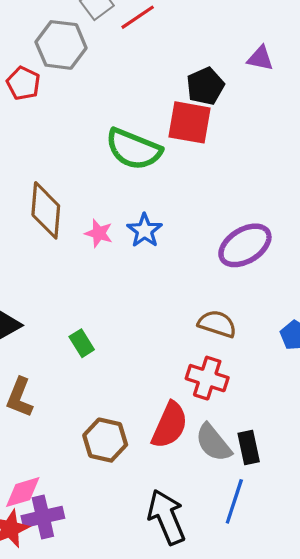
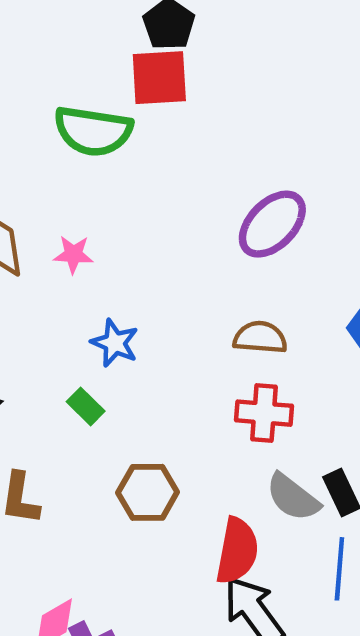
blue star: (145, 231) -> (115, 343), moved
red semicircle: (170, 425) -> (237, 551), moved
brown hexagon: (105, 440) -> (148, 492), moved

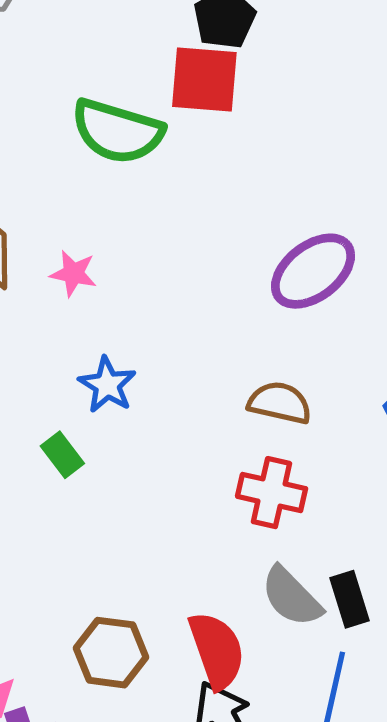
brown hexagon: (148, 492) -> (111, 653), moved
red semicircle: (237, 551) -> (217, 650), turned -38

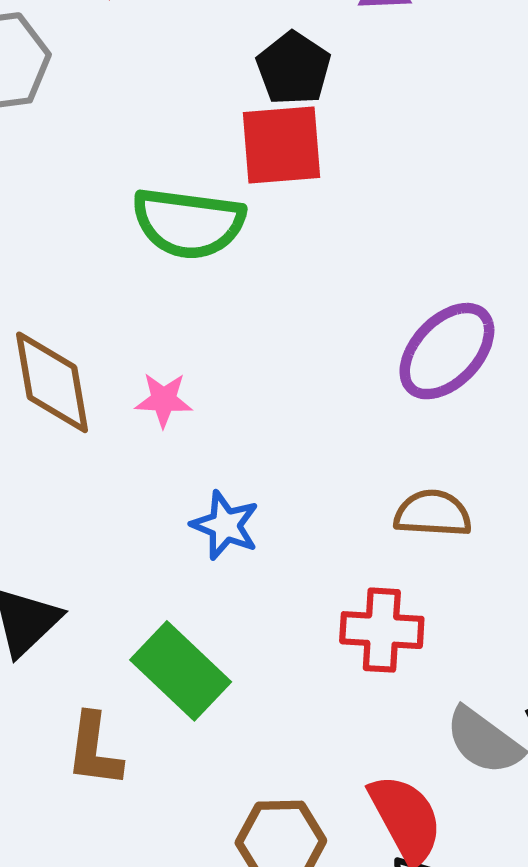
green rectangle: (62, 455) -> (181, 671), moved, size x1.8
red cross: (272, 493) -> (382, 630), moved

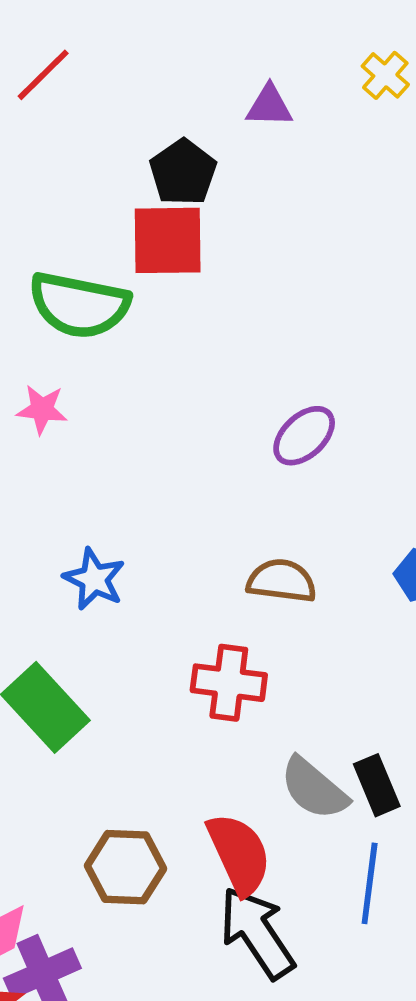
purple ellipse: (447, 351) -> (304, 436), size x0.7
pink star: (164, 400) -> (42, 409), moved

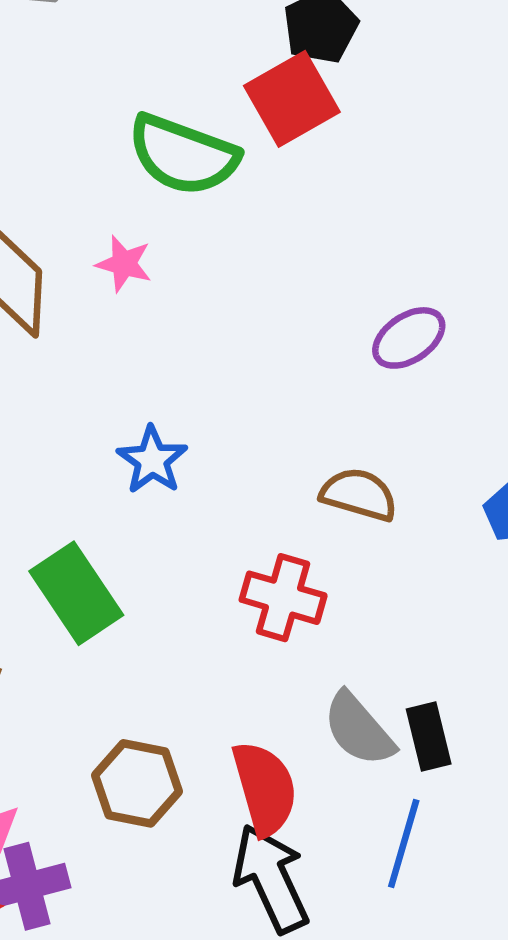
red square: (168, 240) -> (292, 99), turned -38

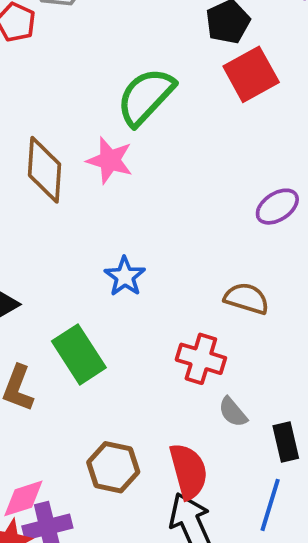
red square: (292, 99) -> (251, 74), moved
green semicircle: (183, 155) -> (146, 97), turned 112
pink star: (124, 264) -> (110, 160), size x1.4
gray semicircle: (359, 729) -> (233, 412), moved, size x0.7

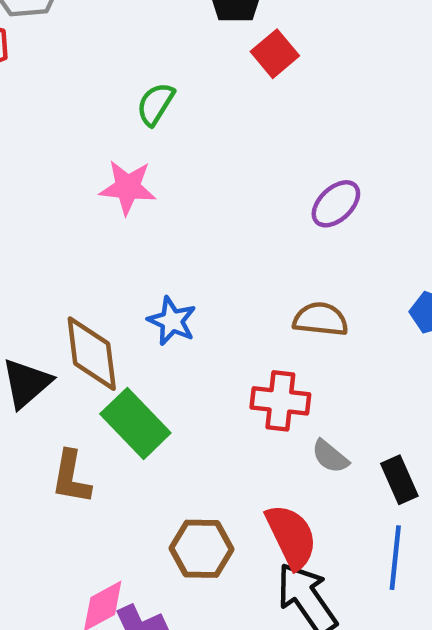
red square: (251, 74) -> (275, 54), size x0.7
green semicircle: (146, 97) -> (156, 104), size x0.6
brown diamond: (45, 170) -> (92, 354), moved

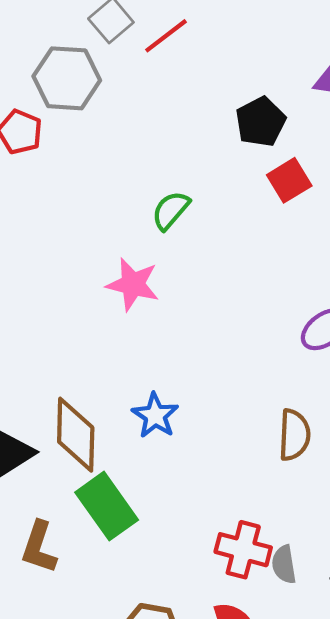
brown semicircle: (321, 319) -> (294, 435), turned 78
red cross: (280, 401) -> (243, 550), moved
gray semicircle: (330, 456) -> (284, 564), turned 33

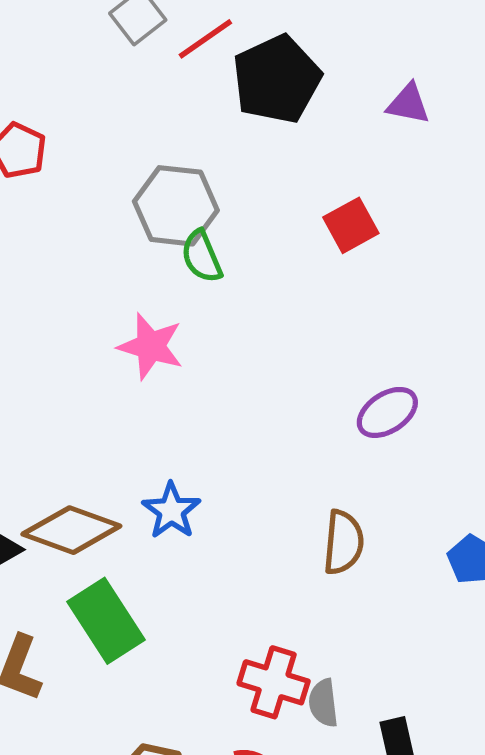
gray hexagon: (67, 78) -> (176, 206), moved
black pentagon: (261, 122) -> (277, 79), moved, size x1.4
green semicircle: (171, 210) -> (202, 256), turned -66
brown diamond: (76, 435) -> (71, 530), turned -74

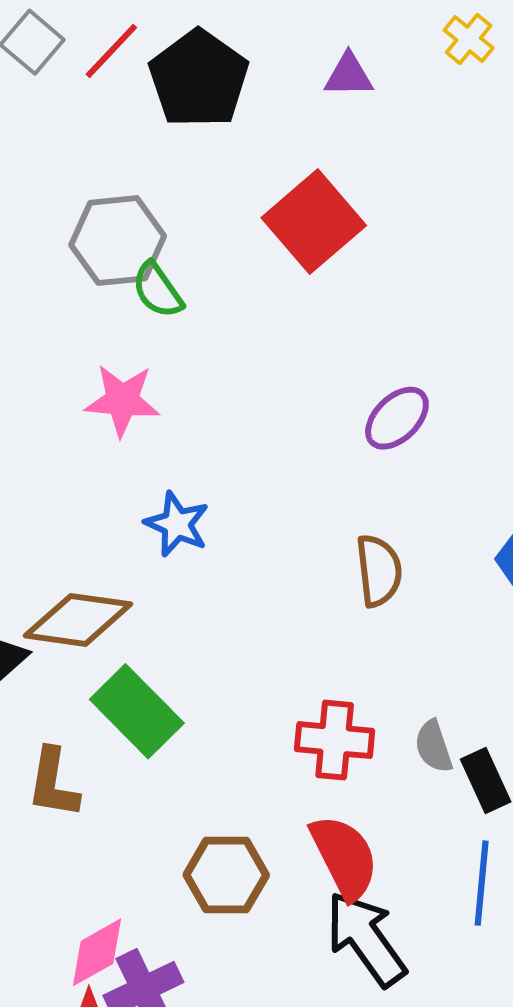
red square: (351, 225) -> (314, 222), size x1.6
blue star: (171, 511) -> (177, 524), moved
gray semicircle: (323, 703) -> (434, 746), moved

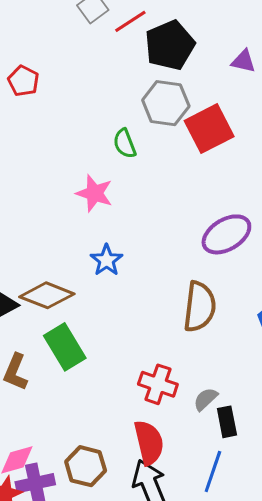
gray hexagon: (118, 241) -> (166, 103), moved
purple ellipse: (397, 418) -> (226, 234), size x1.4
brown semicircle: (379, 571) -> (200, 307), size x1.4
gray semicircle: (434, 746) -> (206, 399), turned 52
brown hexagon: (226, 875) -> (86, 466), moved

